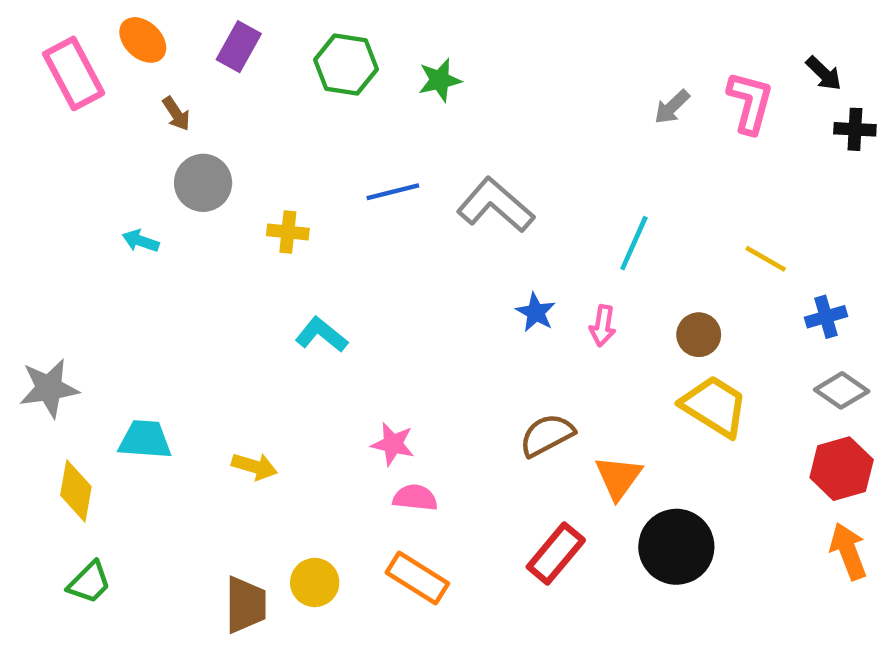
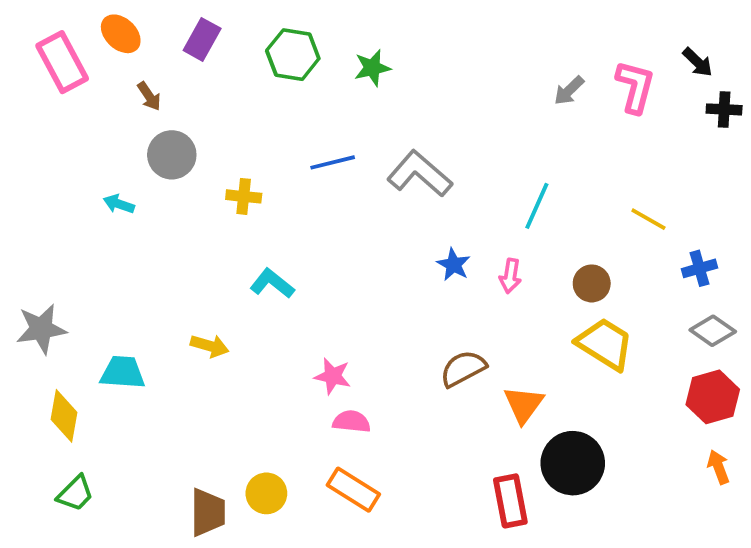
yellow arrow: (254, 466) -> (210, 346), moved
orange arrow: (848, 551) -> (718, 467), size x0.7
red rectangle: (556, 553) -> (510, 501), moved, turned -51

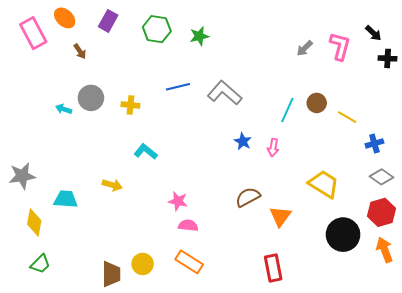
gray circle: (172, 155) -> (91, 98), moved
brown circle: (592, 283) -> (317, 103), moved
black circle: (573, 463) -> (343, 235), moved
orange arrow: (718, 467) -> (385, 250), size x1.4

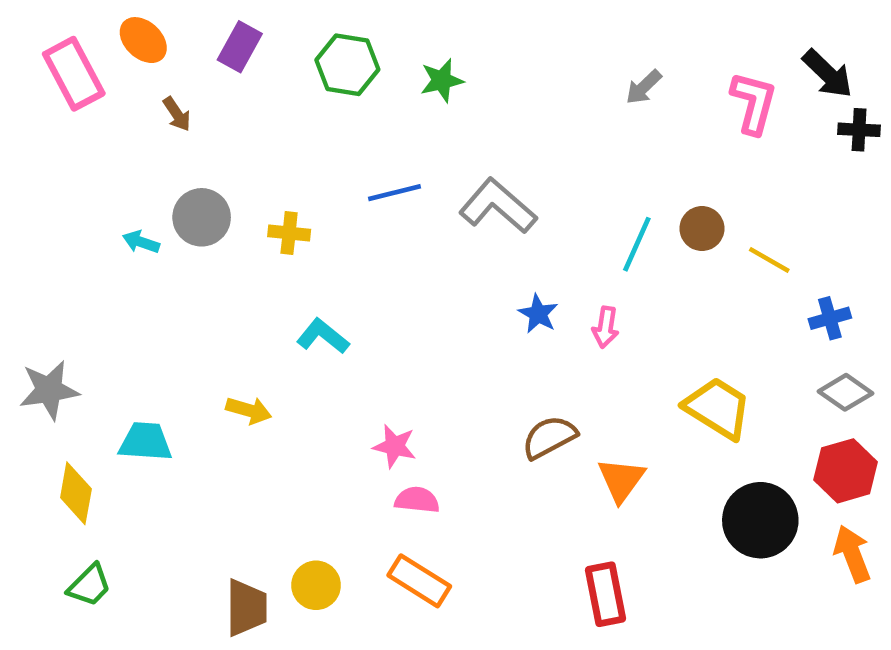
black arrow: (373, 33) -> (828, 74), size x1.4
gray arrow: (305, 48) -> (644, 87), moved

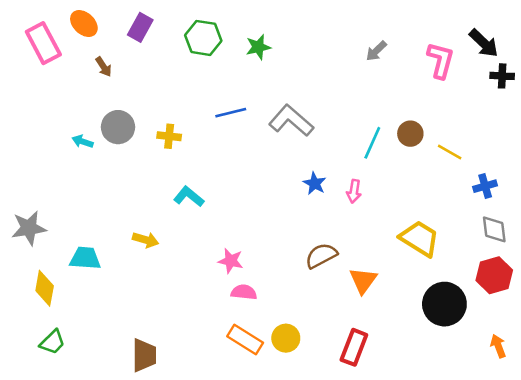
gray diamond: (846, 392) -> (494, 229), turned 48
orange arrow: (852, 554) -> (498, 346), moved, size x0.7
yellow circle: (316, 585) -> (286, 338), moved
red rectangle: (605, 594) -> (354, 347), turned 32

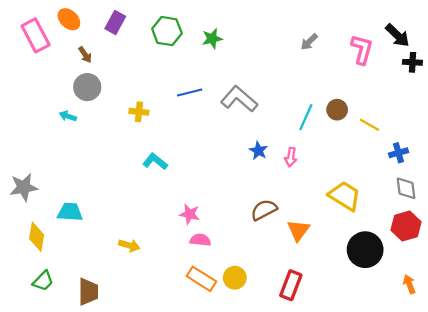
gray circle: (118, 127) -> (87, 87), moved
yellow arrow: (146, 240) -> (129, 245), moved
brown trapezoid: (144, 355) -> (88, 292), moved

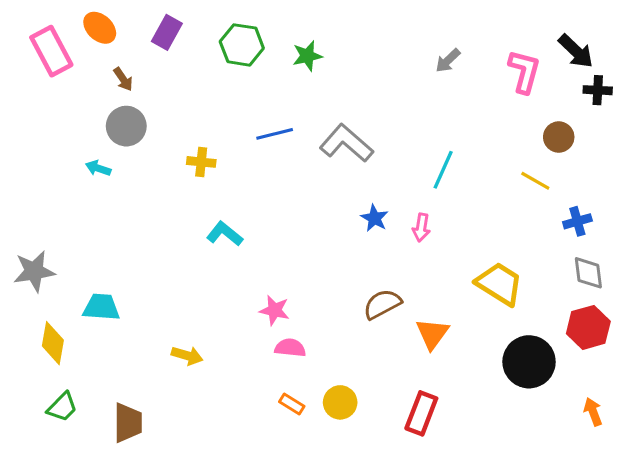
brown circle: (337, 110) -> (559, 137), moved
orange rectangle: (201, 279) -> (292, 404), size x0.6

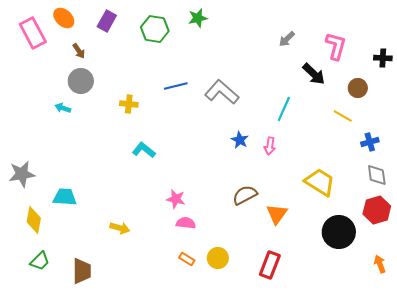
black arrow: (576, 51) -> (314, 74), moved
green star: (307, 56) -> (198, 18), moved

